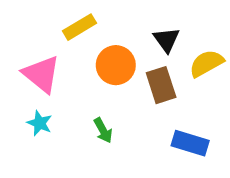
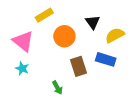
brown rectangle: (161, 85) -> (79, 66), moved
green arrow: (103, 130) -> (57, 88), moved
blue rectangle: (190, 143) -> (106, 59), moved

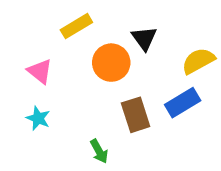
black triangle: (93, 22) -> (144, 38), moved
pink triangle: (23, 41) -> (40, 71), size x0.7
blue rectangle: (106, 59) -> (183, 103), turned -48

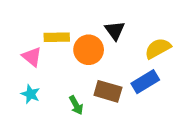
yellow rectangle: (76, 26) -> (57, 37), moved, turned 30
brown rectangle: (136, 115) -> (108, 91), turned -56
green arrow: (99, 151) -> (76, 105), moved

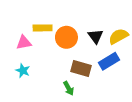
black triangle: (115, 30) -> (96, 36), moved
pink triangle: (32, 57) -> (24, 43), turned -49
green arrow: (76, 105) -> (69, 88), moved

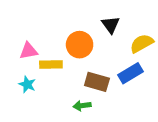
yellow rectangle: (43, 28) -> (51, 65), moved
black triangle: (96, 36) -> (111, 25), moved
green arrow: (69, 88) -> (82, 106), turned 112

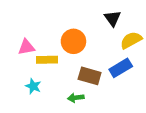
black triangle: (111, 25) -> (113, 18), moved
cyan star: (27, 84) -> (33, 86), moved

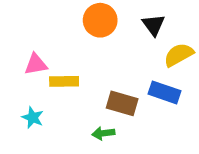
orange circle: (73, 41) -> (100, 20), moved
blue rectangle: (121, 68) -> (165, 92), turned 50
cyan star: (33, 86) -> (33, 118), moved

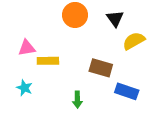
blue rectangle: (165, 92) -> (127, 91), moved
brown rectangle: (122, 103) -> (101, 68), moved
green arrow: (103, 133) -> (77, 100), turned -84

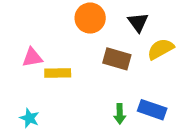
brown rectangle: (101, 68) -> (117, 59), moved
cyan star: (24, 88) -> (29, 118), moved
green arrow: (77, 100) -> (120, 114), moved

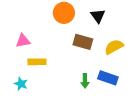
yellow semicircle: (161, 49) -> (114, 47), moved
yellow rectangle: (58, 73) -> (37, 62), moved

